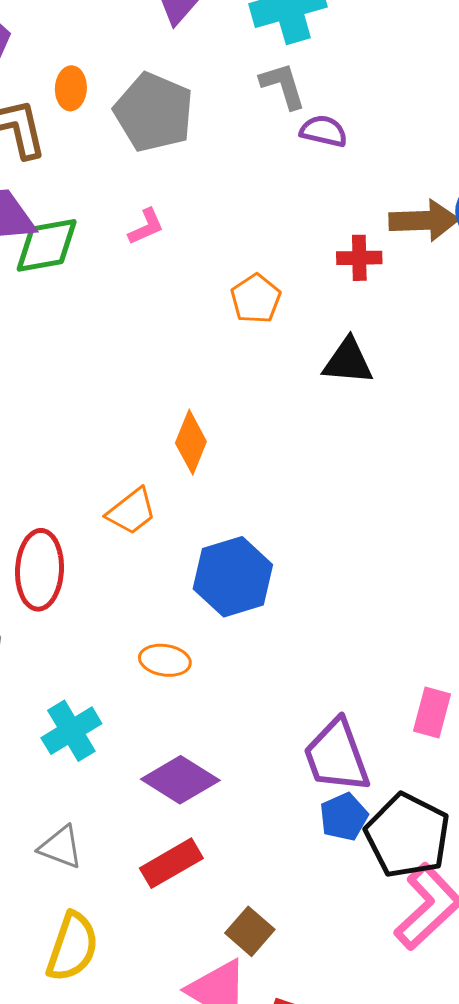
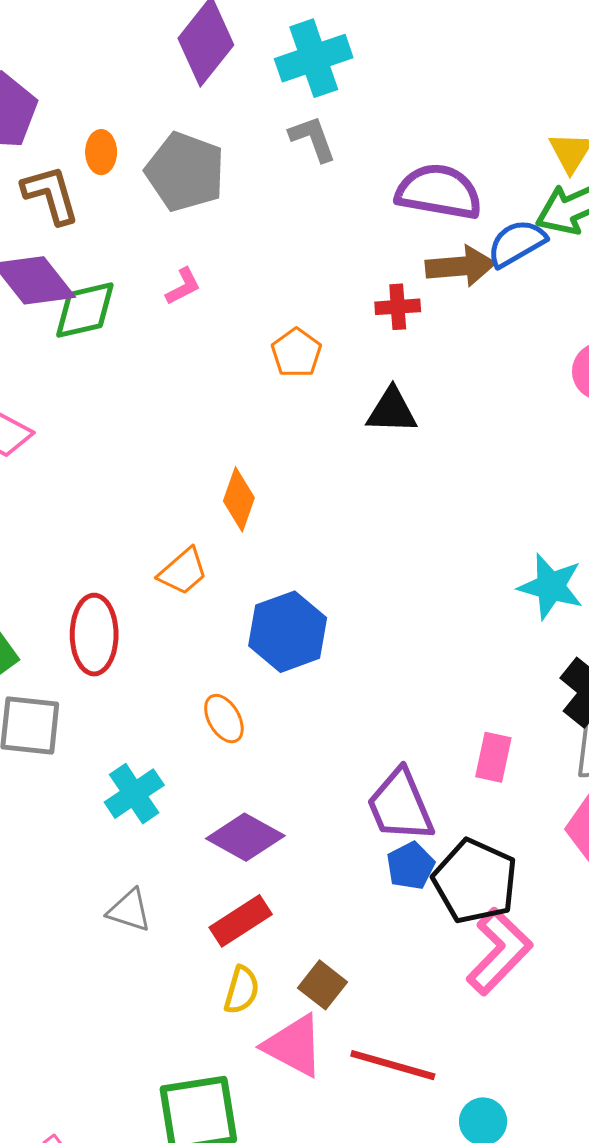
purple semicircle: (324, 131) -> (439, 192), moved, size x1.8
orange ellipse: (165, 660) -> (224, 719), turned 54
yellow semicircle: (72, 947) -> (242, 990), moved, size x0.7

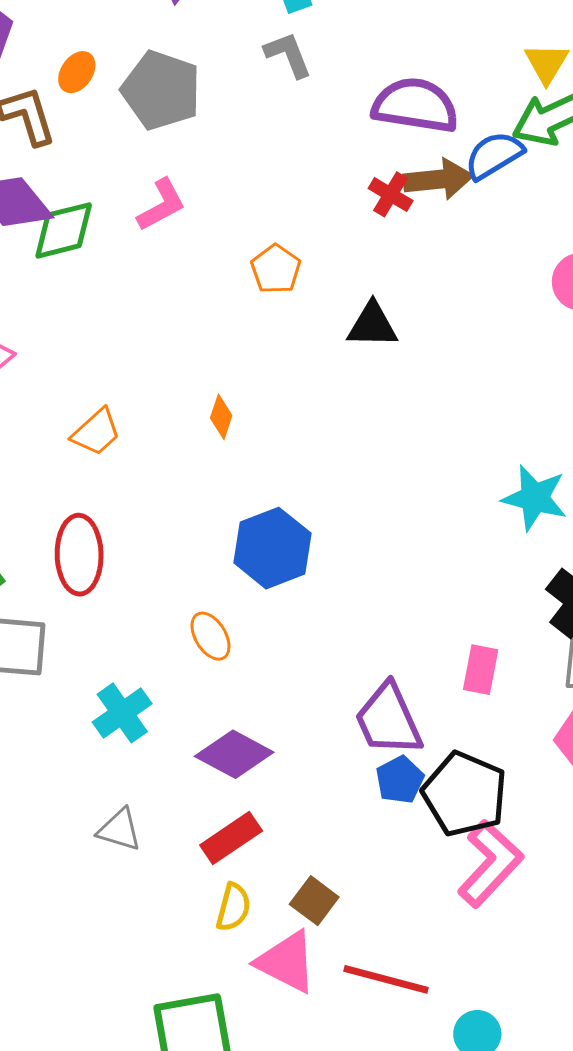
orange ellipse: (101, 152) -> (77, 72), turned 36
pink L-shape: (183, 286) -> (161, 205), size x1.4
red cross: (398, 307) -> (391, 194), moved, turned 36
orange diamond: (239, 499) -> (221, 417), size x0.7
orange trapezoid: (183, 572) -> (96, 432), moved

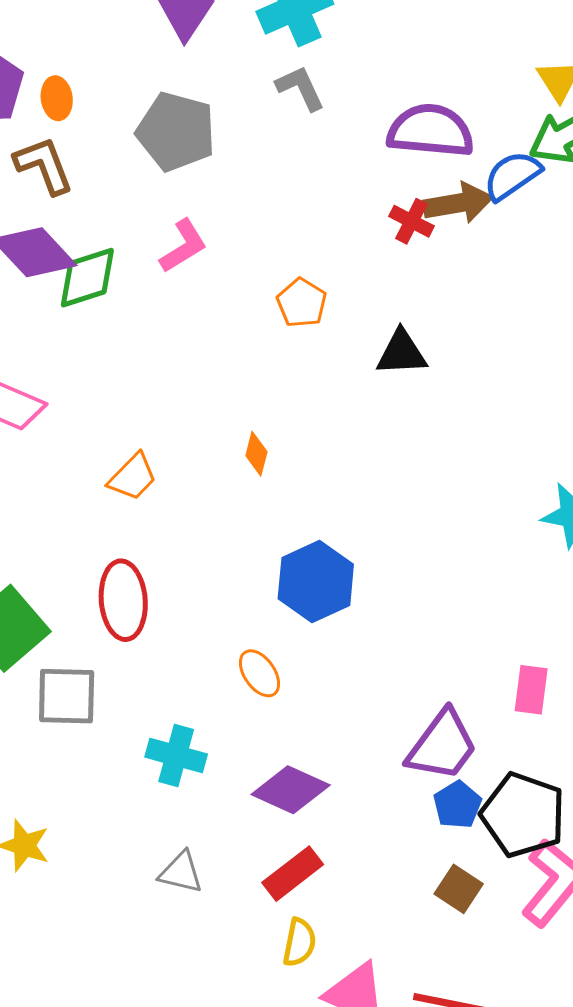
orange ellipse: (77, 72) -> (57, 98), moved, turned -39
cyan cross: (122, 713) -> (176, 756), turned -36
purple trapezoid: (388, 720) -> (442, 746), turned -116
brown square: (314, 901) -> (459, 889), moved

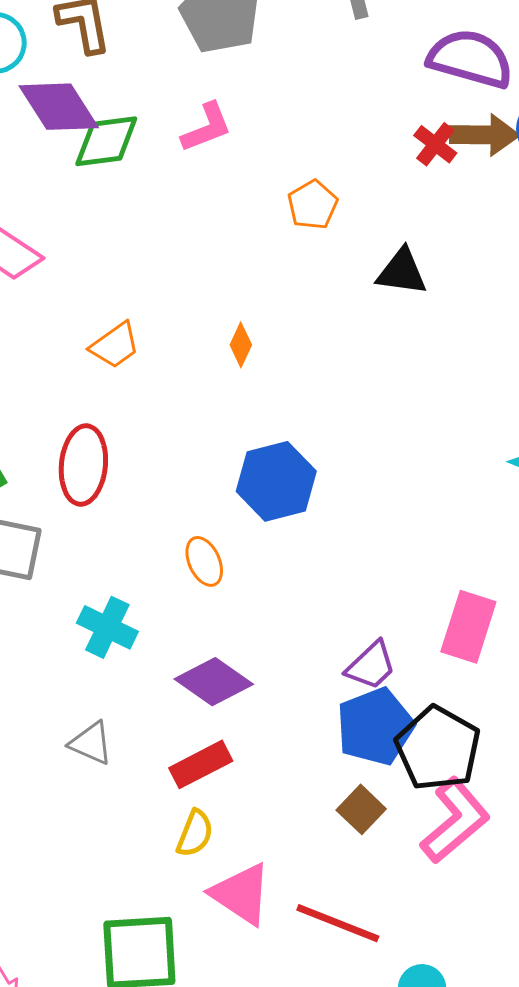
pink rectangle: (531, 690) -> (468, 627), size x1.4
purple trapezoid: (442, 746) -> (371, 666), size x0.7
blue pentagon: (457, 805) -> (375, 727), size x1.6

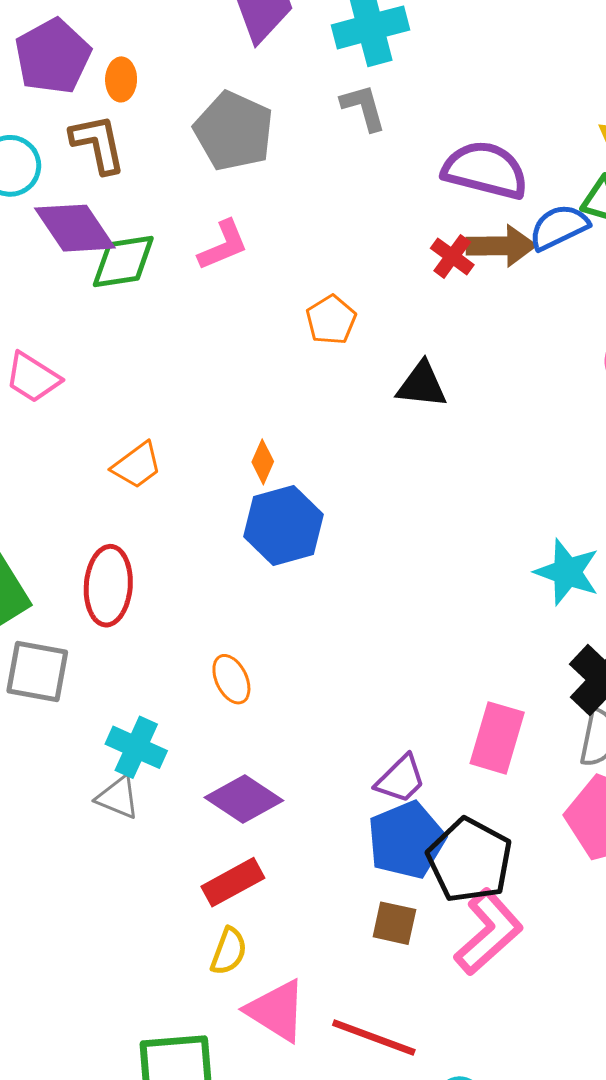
blue hexagon: (276, 481) -> (284, 526), moved
gray triangle: (91, 743) -> (118, 798), moved
brown square: (361, 809) -> (394, 923), turned -30

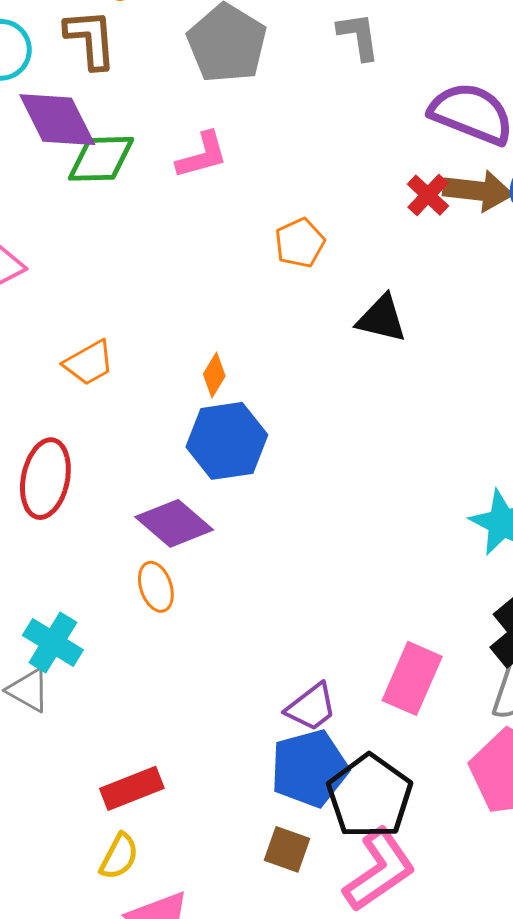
purple diamond: (244, 799) -> (174, 523), moved

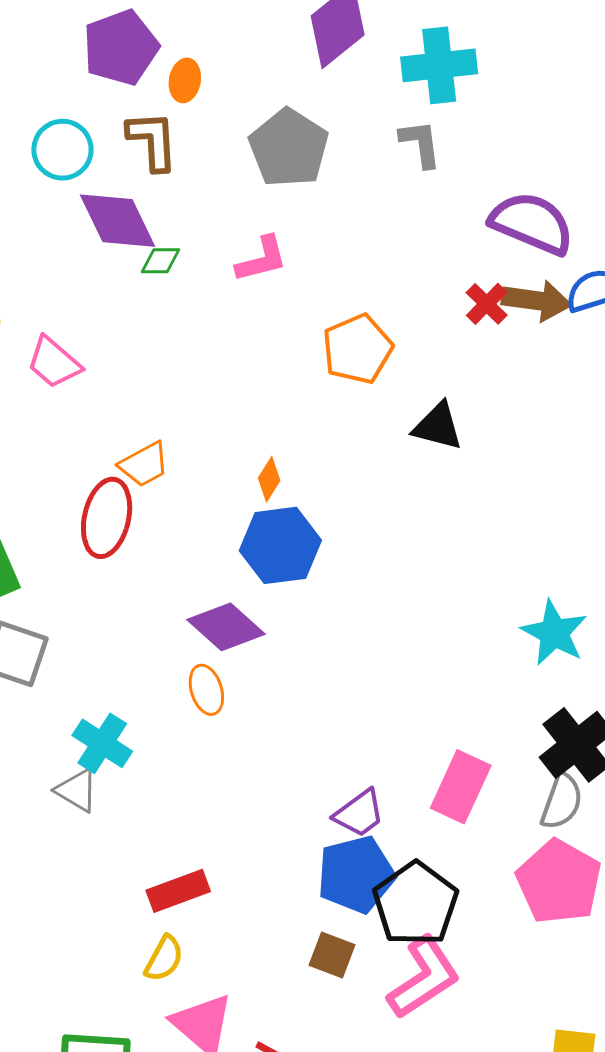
green diamond: (101, 159) -> (160, 261), size x0.6
orange pentagon: (300, 243) -> (357, 349), size x1.4
red ellipse: (45, 479) -> (107, 518), moved

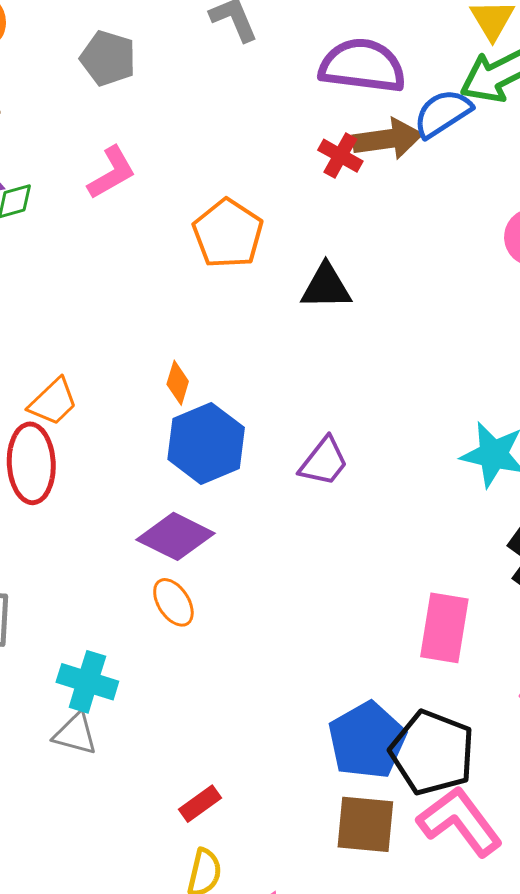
gray pentagon: (289, 148) -> (108, 58), size x0.7
purple trapezoid: (359, 813) -> (324, 462), moved
red rectangle: (178, 891) -> (200, 804), size x0.7
brown square: (332, 955) -> (365, 824), size x1.4
pink L-shape: (424, 978) -> (460, 822), turned -78

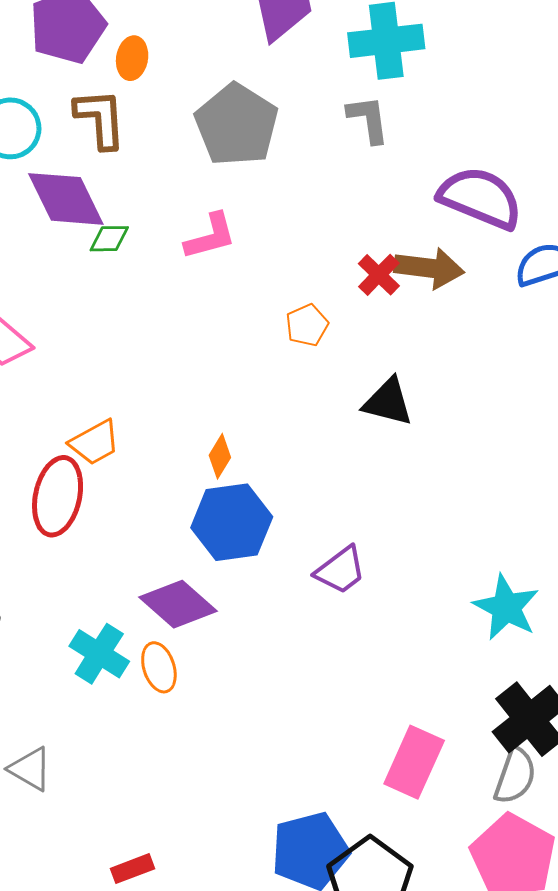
gray pentagon: (108, 58) -> (237, 125), size x1.5
brown arrow: (388, 139) -> (429, 268), moved
red cross: (340, 156) -> (379, 275), moved
orange pentagon: (228, 234) -> (307, 325), size x0.6
cyan cross: (87, 682) -> (99, 654), moved

